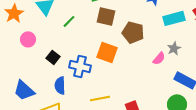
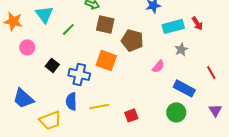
orange star: (14, 13) -> (13, 21), turned -30
gray star: (174, 48) -> (181, 49), moved
blue semicircle: (60, 85) -> (71, 101), moved

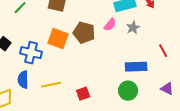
brown pentagon: (132, 40) -> (84, 33), moved
pink semicircle: (158, 66) -> (110, 25), moved
blue rectangle: (184, 88) -> (136, 67), turned -30
purple triangle: (215, 110) -> (167, 89), turned -32

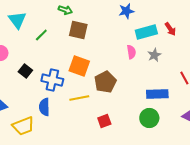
pink semicircle: (110, 25) -> (131, 52), turned -48
brown pentagon: (84, 33) -> (105, 82), moved, turned 30
yellow line: (51, 85) -> (79, 98), moved

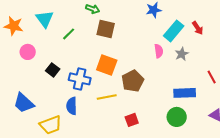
cyan rectangle: (146, 32) -> (174, 31), turned -35

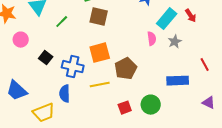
orange square: (107, 65) -> (100, 53), turned -35
green circle: (177, 117) -> (151, 105), moved

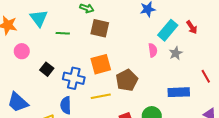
green line: (62, 22) -> (63, 33), turned 48

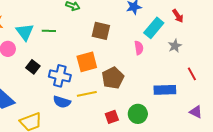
cyan triangle: (39, 18) -> (25, 32), moved
red arrow: (192, 27) -> (178, 16), moved
brown square: (100, 28) -> (101, 31), moved
gray star: (176, 53) -> (175, 46), moved
blue semicircle: (66, 105) -> (62, 102), moved, turned -72

